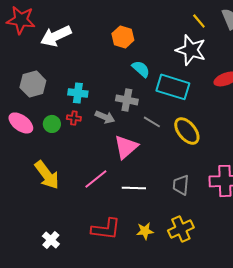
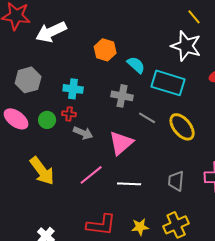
orange hexagon: (123, 37) -> (105, 50), moved
gray arrow: (105, 117) -> (83, 133), moved

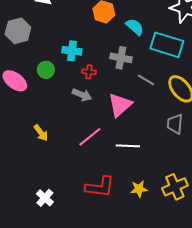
gray hexagon: (28, 80) -> (18, 31), moved
red cross: (69, 114) -> (89, 72), moved
green circle: (47, 120) -> (46, 70), moved
yellow arrow: (42, 171) -> (41, 133), size x0.6
gray trapezoid: (176, 181) -> (175, 124), moved

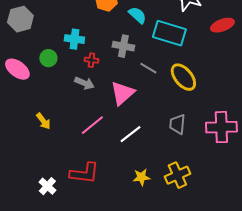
gray trapezoid: (175, 124) -> (177, 124), moved
white line: (128, 146) -> (130, 134), turned -40
red L-shape: (100, 187) -> (84, 173), moved

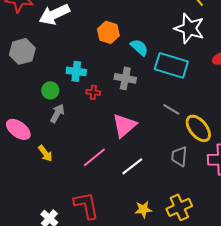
gray line: (148, 68) -> (171, 109), moved
pink ellipse: (17, 69) -> (18, 129), moved
yellow ellipse: (183, 77) -> (198, 128), moved
gray arrow: (84, 83) -> (57, 113), moved, turned -84
red L-shape: (84, 173) -> (86, 205), turned -108

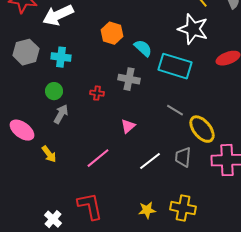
cyan cross: (76, 71) -> (61, 57), moved
pink triangle: (124, 125) -> (128, 126), size x0.6
white line: (132, 166) -> (150, 161), moved
yellow cross: (179, 207) -> (183, 208), turned 35

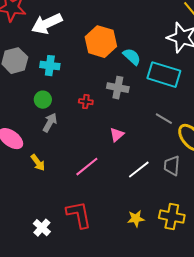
orange hexagon: (112, 33) -> (101, 42), size x1.4

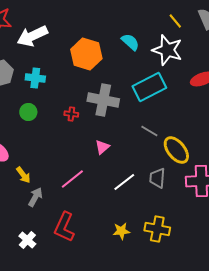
cyan semicircle: (132, 57) -> (130, 42), moved
cyan rectangle: (164, 75) -> (149, 87), turned -44
gray cross: (118, 88) -> (103, 100), size x1.4
gray arrow: (50, 123) -> (35, 197), moved
red L-shape: (79, 215) -> (64, 227), turned -144

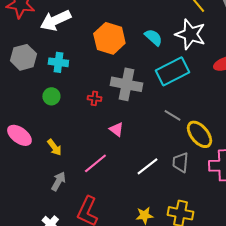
cyan semicircle: (130, 42) -> (153, 37), moved
pink triangle: (102, 147) -> (116, 129), moved, turned -42
yellow arrow: (23, 175) -> (54, 147), moved

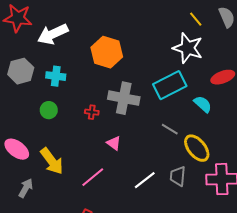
cyan semicircle: (153, 37) -> (203, 104), moved
yellow arrow: (54, 147) -> (52, 161), size x1.6
gray arrow: (58, 181) -> (26, 188), moved

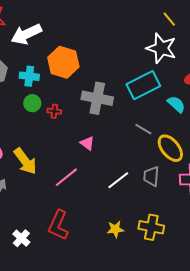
orange hexagon: (107, 52) -> (63, 62), moved
green circle: (49, 110) -> (32, 103), moved
red cross: (92, 112) -> (54, 111), moved

